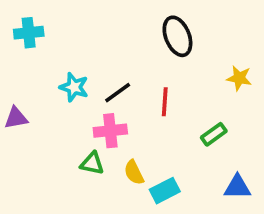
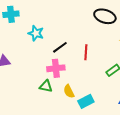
black ellipse: (177, 36) -> (105, 16), moved, turned -50
cyan star: (74, 87) -> (36, 33), moved

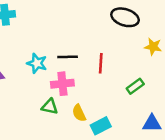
cyan star: (36, 33) -> (37, 63), moved
black line: (60, 47) -> (68, 57), turned 35

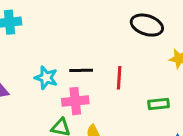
green rectangle: (135, 86) -> (159, 104), turned 30

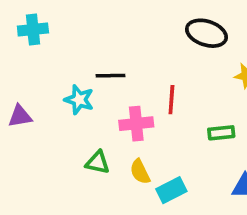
black line: (81, 70) -> (110, 76), moved
pink cross: (75, 101) -> (136, 124), moved

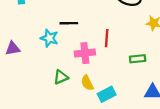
green triangle: (98, 162) -> (61, 77), turned -35

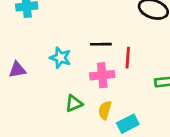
black line: (69, 23) -> (101, 44), moved
yellow semicircle: (87, 83) -> (105, 110), turned 42

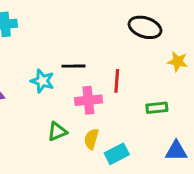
black line: (101, 44) -> (74, 66), moved

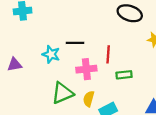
green rectangle: (157, 108) -> (124, 75), moved
green triangle: (57, 131) -> (62, 93), size x1.5

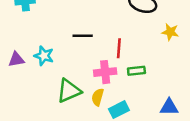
cyan star: (51, 54) -> (44, 56), moved
pink cross: (86, 69) -> (105, 72), moved

